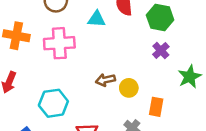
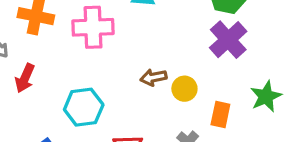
purple cross: (161, 50) -> (228, 40), size x1.6
green star: (190, 77) -> (266, 96), moved

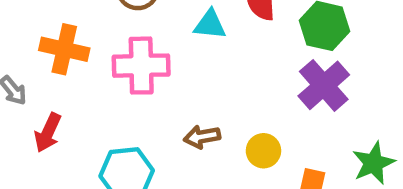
brown arrow: (153, 77) -> (202, 137), moved

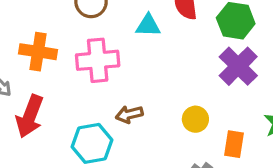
red arrow: (48, 133) -> (30, 116), size x1.4
brown arrow: (202, 137) -> (129, 114), moved

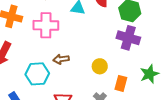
purple cross: (238, 66) -> (128, 38), turned -35

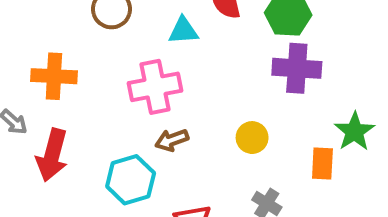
pink cross: (46, 25) -> (155, 87), moved
orange rectangle: (121, 83) -> (322, 164), moved

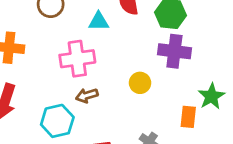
yellow circle: (252, 138) -> (140, 83), moved

